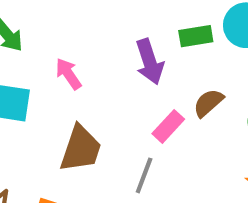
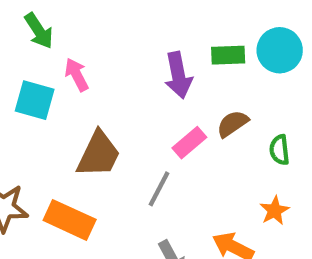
pink arrow: (68, 74) -> (77, 75), moved

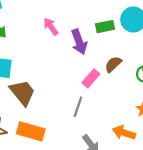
pink arrow: (77, 75) -> (51, 27), moved
brown trapezoid: (99, 154) -> (23, 93), moved, turned -56

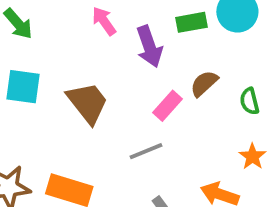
brown trapezoid: (23, 93) -> (88, 103), moved
gray line: (78, 107) -> (146, 151), turned 48

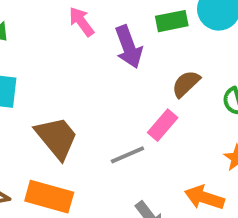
brown trapezoid: (88, 103) -> (57, 138), moved
pink rectangle: (168, 106) -> (163, 125), moved

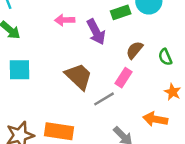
pink arrow: (81, 22) -> (65, 20), turned -48
brown trapezoid: (57, 138) -> (79, 76), moved

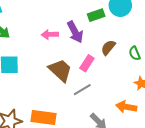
pink arrow: (65, 20) -> (50, 34), moved
pink rectangle: (123, 78) -> (87, 63), moved

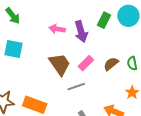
green rectangle: (96, 15) -> (104, 20), turned -56
brown semicircle: (108, 48) -> (111, 64), moved

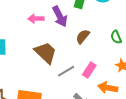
pink rectangle: (86, 63) -> (89, 70), moved
brown semicircle: (111, 64) -> (83, 37), moved

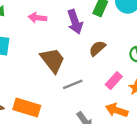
pink arrow: (36, 19) -> (37, 18), moved
pink rectangle: (89, 70) -> (114, 81), moved

